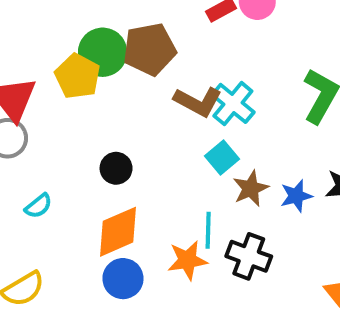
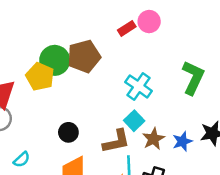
brown L-shape: (198, 102) -> (116, 141), moved, turned -36

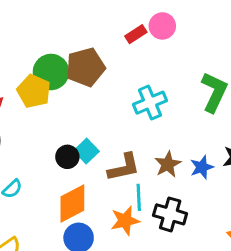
cyan cross: (139, 86) -> (150, 103), turned 32
cyan square: (134, 121) -> (86, 151), moved

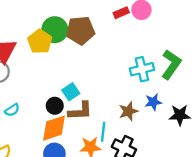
cyan cross: (150, 103) -> (142, 69), moved
black circle: (67, 157) -> (55, 106), moved
brown L-shape: (124, 167) -> (80, 111), moved
blue star: (202, 167) -> (153, 102), moved

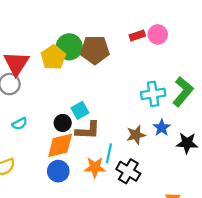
blue star: (153, 102) -> (162, 128), turned -30

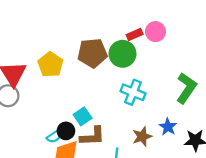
green circle: (69, 47) -> (122, 54), moved
cyan cross: (153, 94) -> (133, 92), moved, turned 35
cyan semicircle: (20, 124) -> (54, 136), moved

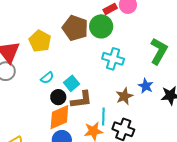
brown pentagon: (92, 53) -> (75, 28), turned 30
cyan semicircle: (54, 136) -> (47, 78), moved

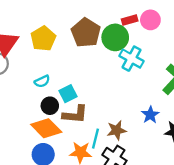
cyan cross: (113, 59) -> (132, 59), moved
brown star: (124, 96) -> (117, 130), moved
orange diamond: (59, 117) -> (46, 128), turned 56

